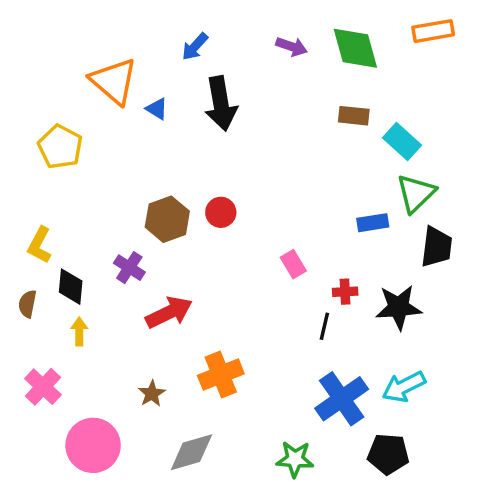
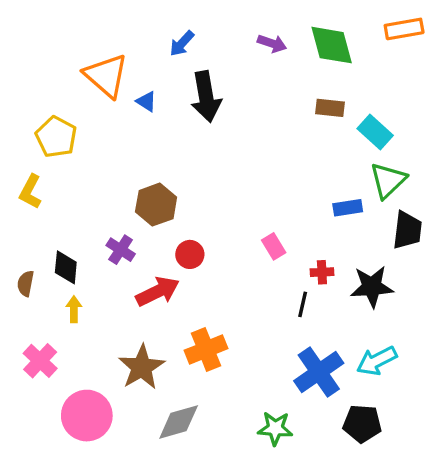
red circle: (221, 212) -> (190, 254), moved
yellow L-shape: (40, 245) -> (30, 192), moved
brown star: (152, 394) -> (142, 367), size x1.8

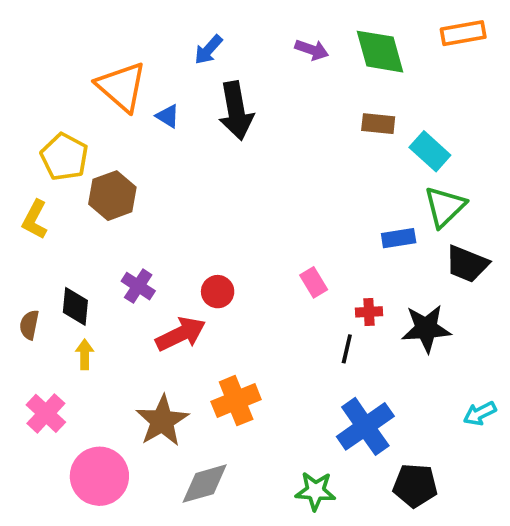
brown hexagon: (156, 205) -> (112, 196), moved
black trapezoid: (407, 230) -> (467, 264), turned 105
cyan arrow: (377, 361) -> (480, 413), moved, size x0.7

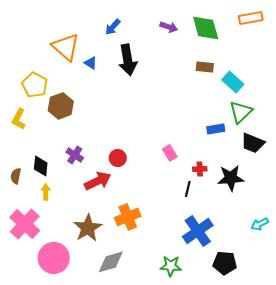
pink cross: (46, 413) -> (25, 224), size x1.4

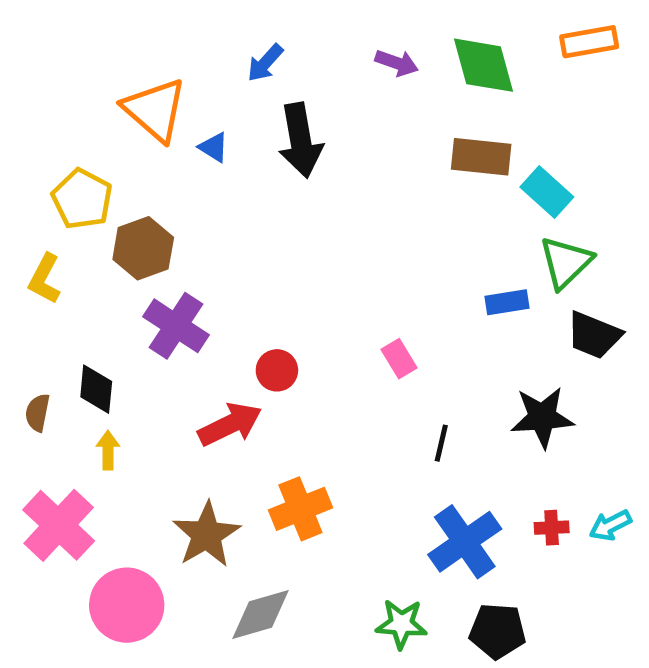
brown rectangle: (205, 67) -> (481, 157), size x1.4
purple cross: (75, 155) -> (176, 326), moved, size x1.5
red cross: (200, 169) -> (552, 528), moved
black pentagon: (225, 263) -> (498, 631), moved

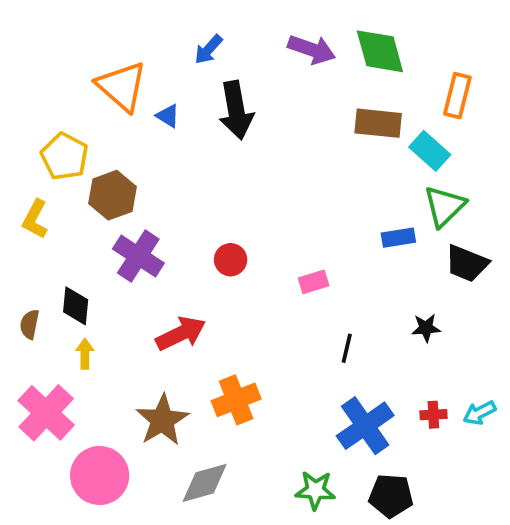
orange rectangle: (589, 42) -> (457, 96), moved, turned -66
purple arrow: (397, 63) -> (312, 49), size x1.4
pink rectangle: (399, 359) -> (314, 282), turned -76
red circle: (277, 370) -> (231, 260), moved
black star: (542, 417) -> (426, 328), size x0.6

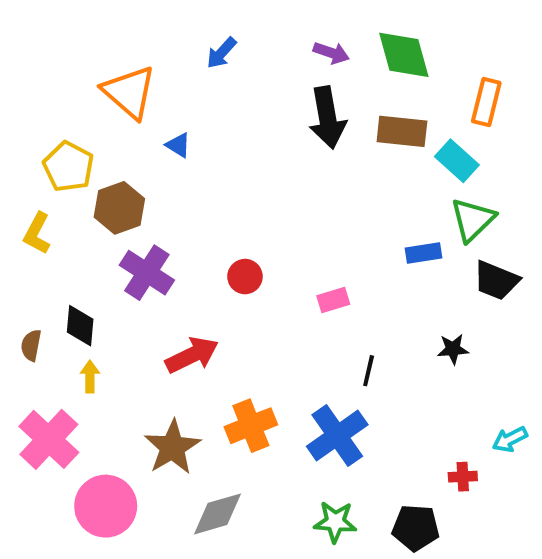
purple arrow: (312, 49) -> (331, 53), size x0.7
black arrow: (236, 110) -> (327, 118), moved
blue triangle: (168, 116) -> (178, 145), moved
red cross: (433, 415) -> (463, 477), moved
blue cross: (365, 426) -> (337, 435), moved

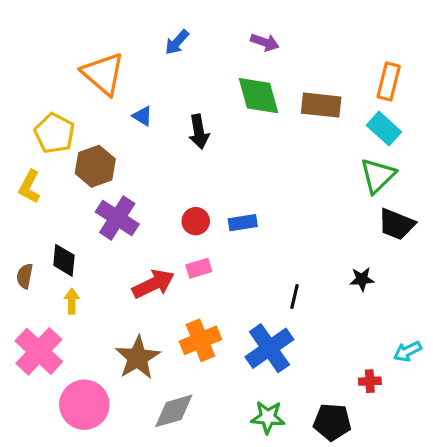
green diamond: (404, 55) -> (258, 96), moved
black arrow: (327, 118) -> (199, 132), moved, size x0.7
cyan rectangle: (457, 161) -> (384, 129), moved
blue rectangle: (424, 253) -> (243, 223), moved
pink rectangle: (333, 300) -> (199, 268), moved

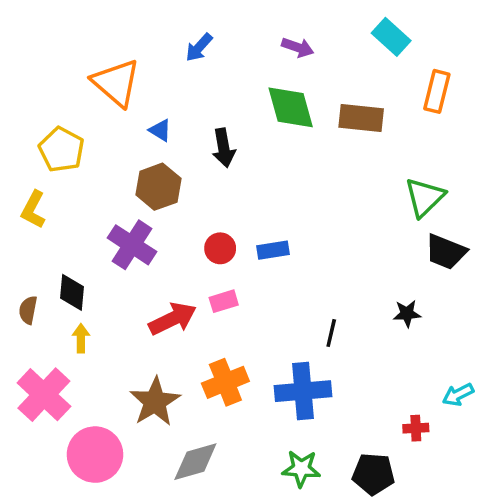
cyan rectangle: (384, 129) -> (391, 37), moved
brown hexagon: (95, 166) -> (158, 187), moved
blue cross: (269, 348) -> (303, 391), turned 30

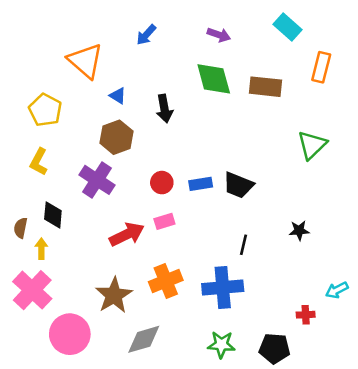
yellow L-shape: (33, 210) -> (39, 162), moved
black trapezoid: (446, 252) -> (238, 185), moved
yellow arrow: (81, 338) -> (41, 249), moved

